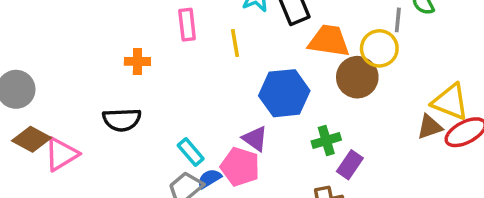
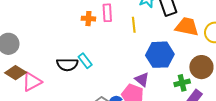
orange cross: (137, 61) -> (88, 19), moved
brown circle: (357, 77) -> (201, 67), moved
cyan rectangle: (191, 152) -> (85, 61), moved

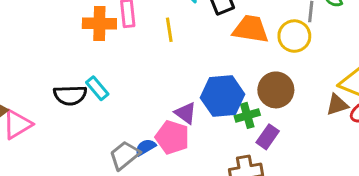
orange cross: (88, 19) -> (99, 24), size x1.5
blue hexagon: (160, 55) -> (223, 96), moved

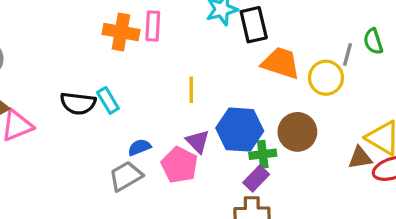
yellow line: (169, 30) -> (191, 90), moved
purple rectangle: (268, 137) -> (256, 179), moved
blue semicircle: (145, 147) -> (139, 147), moved

